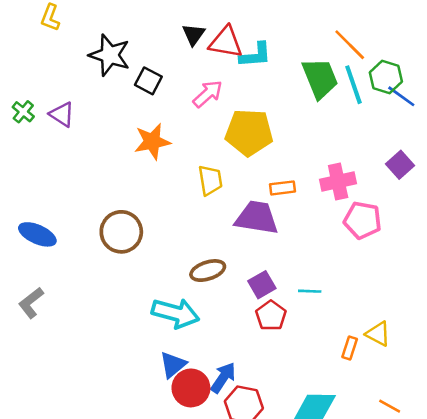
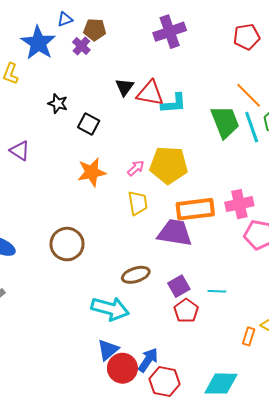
black star: (110, 55) -> (58, 103), size x0.6
pink arrow: (208, 94) -> (136, 168), moved, size x0.7
orange rectangle: (283, 188) -> (195, 209), size x1.8

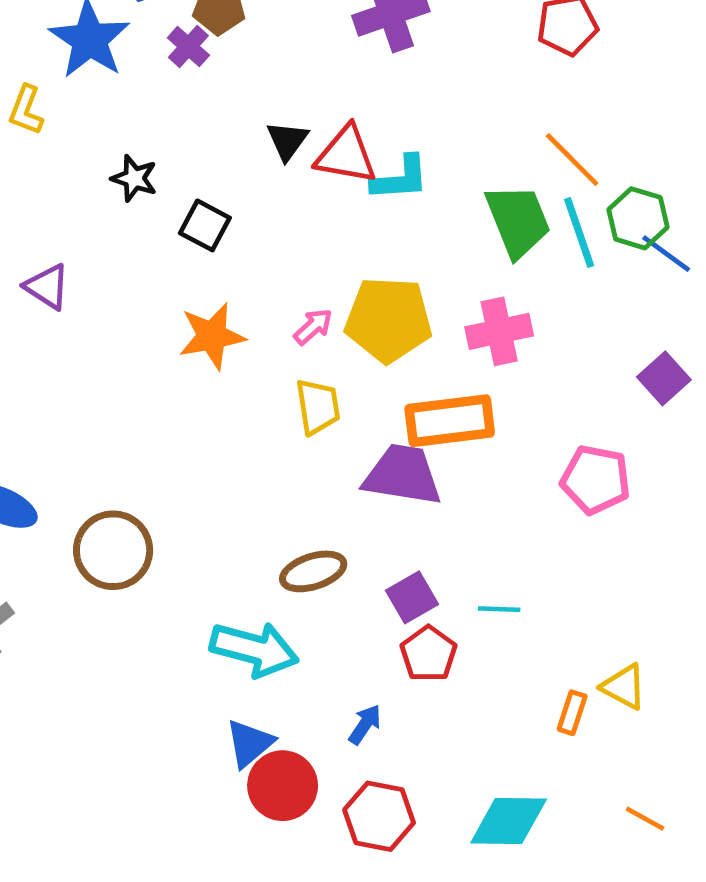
pink cross: (239, 204) -> (499, 331), moved
brown circle: (67, 244) -> (113, 550), moved
blue arrow: (148, 360) -> (365, 724), moved, size x0.7

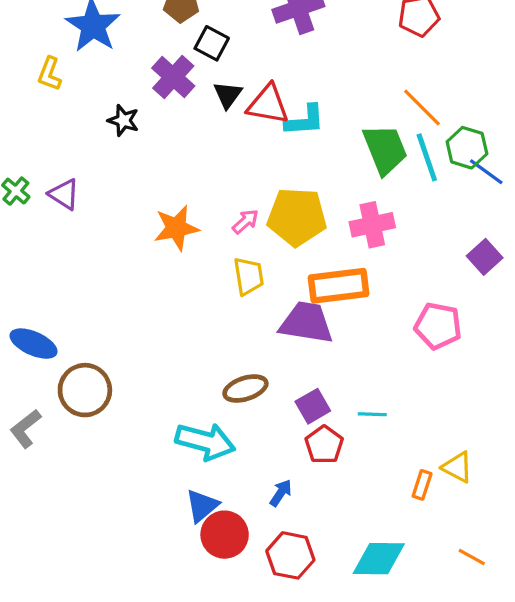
purple cross: (188, 47) -> (173, 77), moved, size x1.5
black square: (205, 225) -> (212, 43), moved
brown circle: (113, 550) -> (85, 390), moved

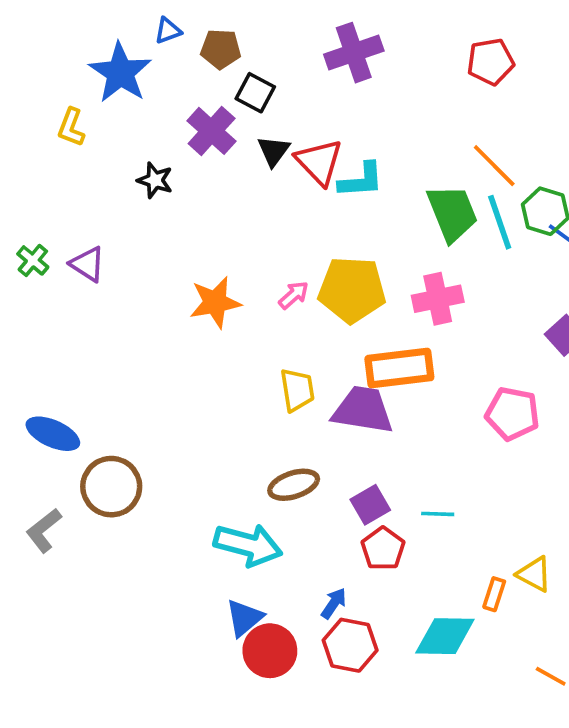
red triangle: (268, 104) -> (319, 162), turned 36
yellow trapezoid: (249, 276) -> (297, 390), moved
red hexagon: (290, 555) -> (350, 645), moved
cyan diamond: (379, 559) -> (445, 636), moved

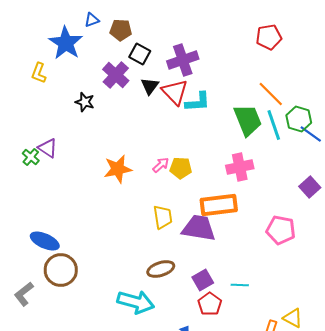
purple cross: (354, 53) -> (183, 60), moved
green cross: (33, 260) -> (31, 157), moved
yellow pentagon: (352, 290) -> (181, 168), moved, size x0.6
blue ellipse: (53, 434) -> (45, 241), moved

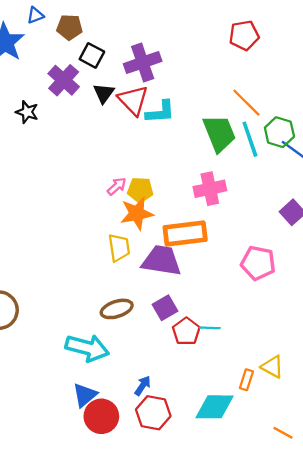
orange star: (118, 169) -> (137, 213), moved
purple square: (203, 280) -> (165, 308), moved
red pentagon: (210, 304) -> (186, 331), moved

